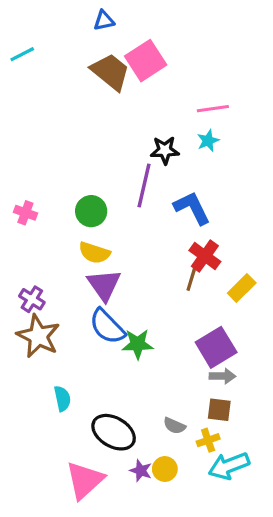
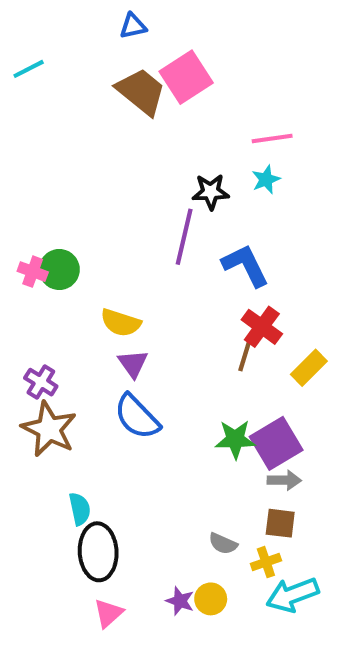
green circle: (91, 211) -> (59, 269), moved
purple triangle: (104, 285) -> (133, 364), size x0.7
green star: (138, 344) -> (235, 439), moved
black ellipse: (114, 432) -> (98, 552), moved, turned 57
pink triangle: (85, 480) -> (108, 613), size x0.6

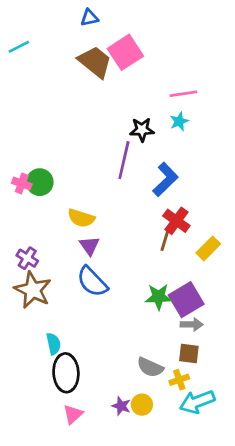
blue L-shape: (245, 265) -> (165, 179), turned 72
gray semicircle: (223, 544) -> (150, 367), size x1.4

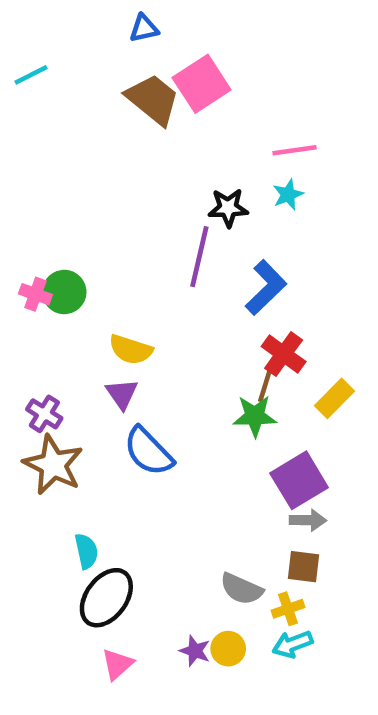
purple triangle: (89, 246) -> (122, 394), moved
green star: (159, 297) -> (255, 416), moved
black ellipse: (66, 373) -> (106, 598), turned 39
cyan arrow: (197, 402) -> (292, 644), moved, size x0.7

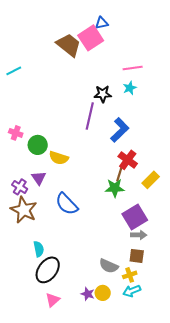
blue triangle: (144, 28) -> (102, 23), moved
cyan line: (31, 75) -> (14, 71), moved
green circle: (64, 292) -> (38, 145), moved
purple triangle: (122, 394) -> (39, 178), moved

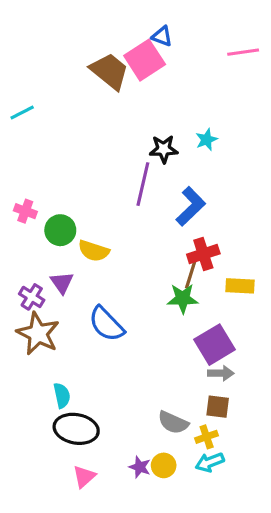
blue triangle: (102, 23) -> (162, 36), turned 32
pink line: (133, 68) -> (243, 52), moved
red cross: (128, 160) -> (203, 254), turned 36
yellow rectangle: (151, 180) -> (240, 286), turned 48
black ellipse: (48, 270) -> (76, 429), turned 64

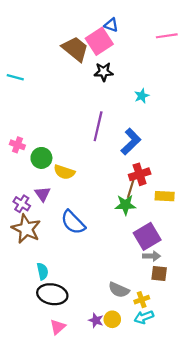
cyan line: (22, 113) -> (15, 77), turned 42
black star: (164, 149) -> (104, 72), moved
brown square: (218, 407) -> (159, 273), moved

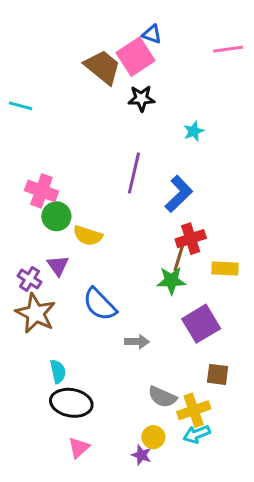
pink cross: (17, 145) -> (41, 191), moved, size x1.5
gray arrow: (152, 256) -> (137, 342), moved
yellow cross: (142, 300) -> (194, 410), size x1.5
purple star: (96, 320) -> (141, 455), moved

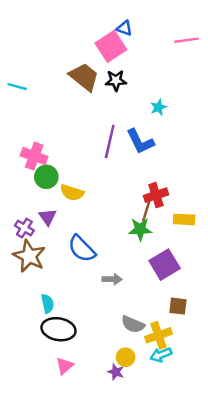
brown trapezoid: (103, 67) -> (84, 77), moved
blue L-shape: (179, 194) -> (140, 141), moved, turned 108

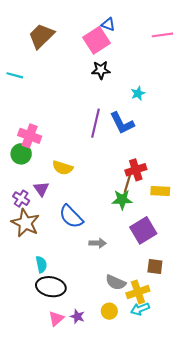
brown trapezoid: (84, 77) -> (41, 36), moved, turned -84
green circle: (46, 177) -> (21, 154), moved
purple star: (116, 372) -> (77, 316), moved

